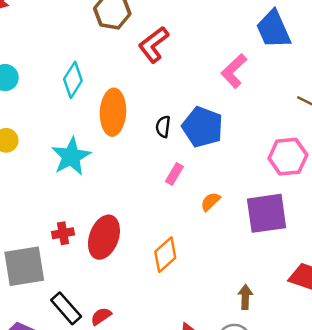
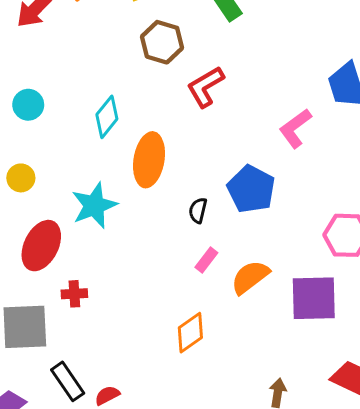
black semicircle: (163, 127) -> (198, 210), moved
pink rectangle: (174, 174) -> (206, 260), moved
orange semicircle: (210, 202) -> (250, 277), size x1.6
red ellipse: (104, 237) -> (41, 246), moved

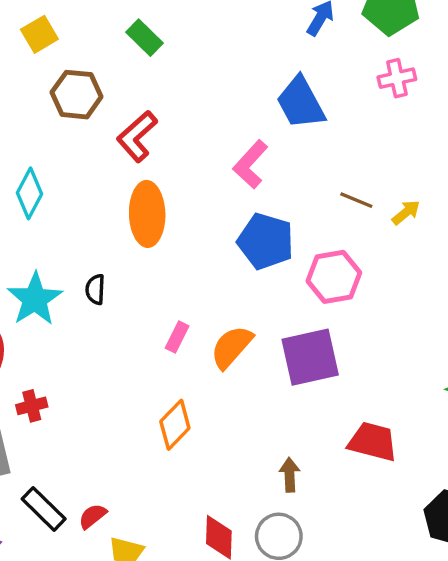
orange ellipse: (149, 160) -> (147, 214), moved
blue pentagon: (251, 189) -> (266, 241), moved
black semicircle: (198, 210) -> (95, 289), moved

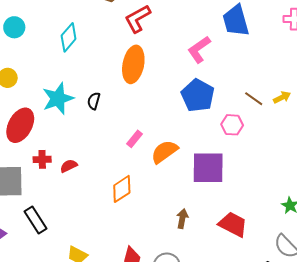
brown line: (356, 200) -> (254, 99), moved
pink hexagon: (334, 277) -> (232, 125), size x0.7
brown arrow: (290, 475) -> (182, 219), moved
red semicircle: (93, 516) -> (69, 166), moved

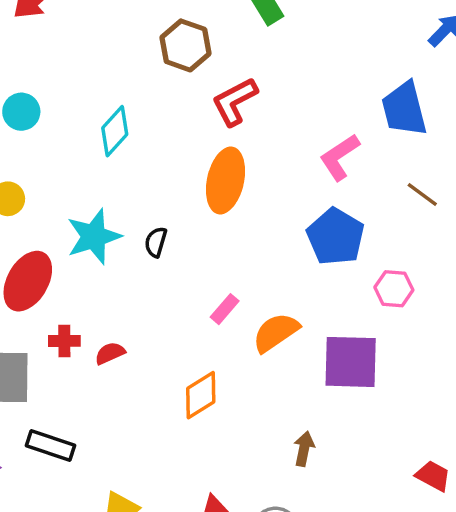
brown line: (254, 99) -> (422, 195), moved
black rectangle: (36, 220) -> (51, 445), turned -40
red trapezoid: (233, 224) -> (433, 476), moved, size x0.7

